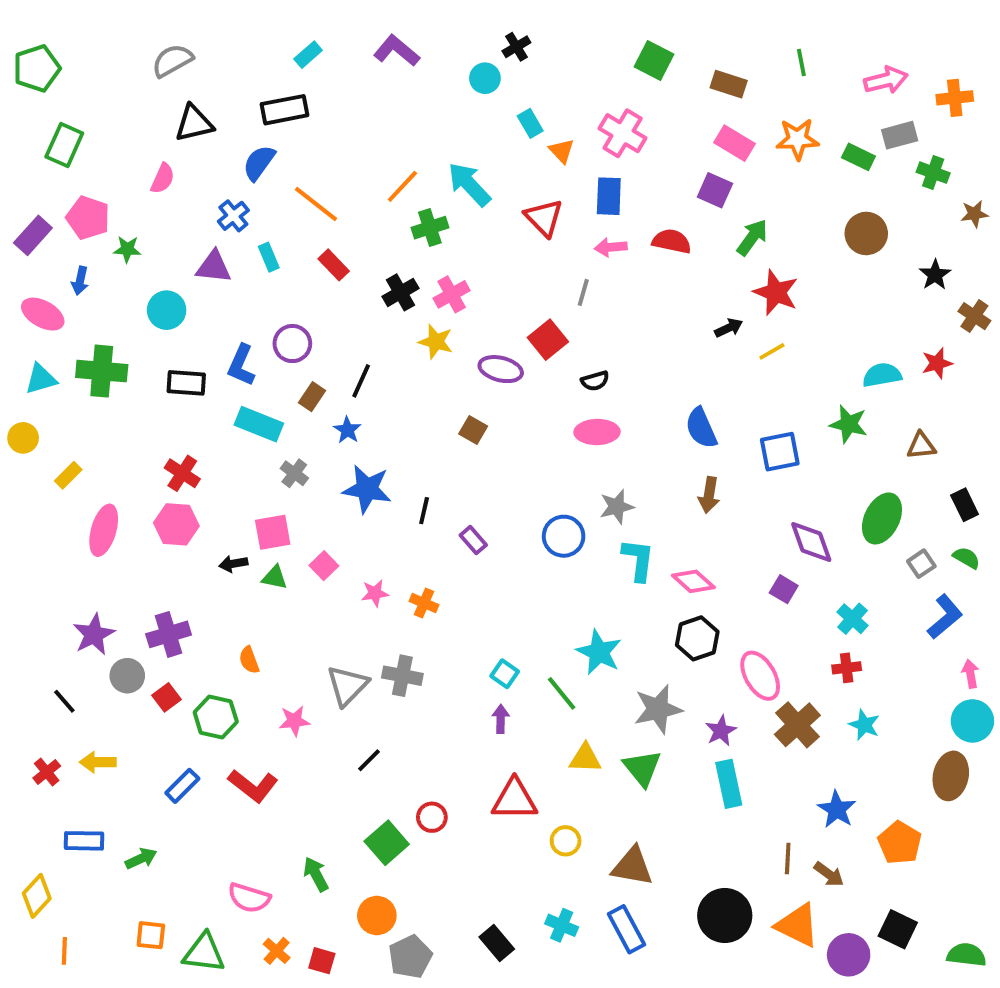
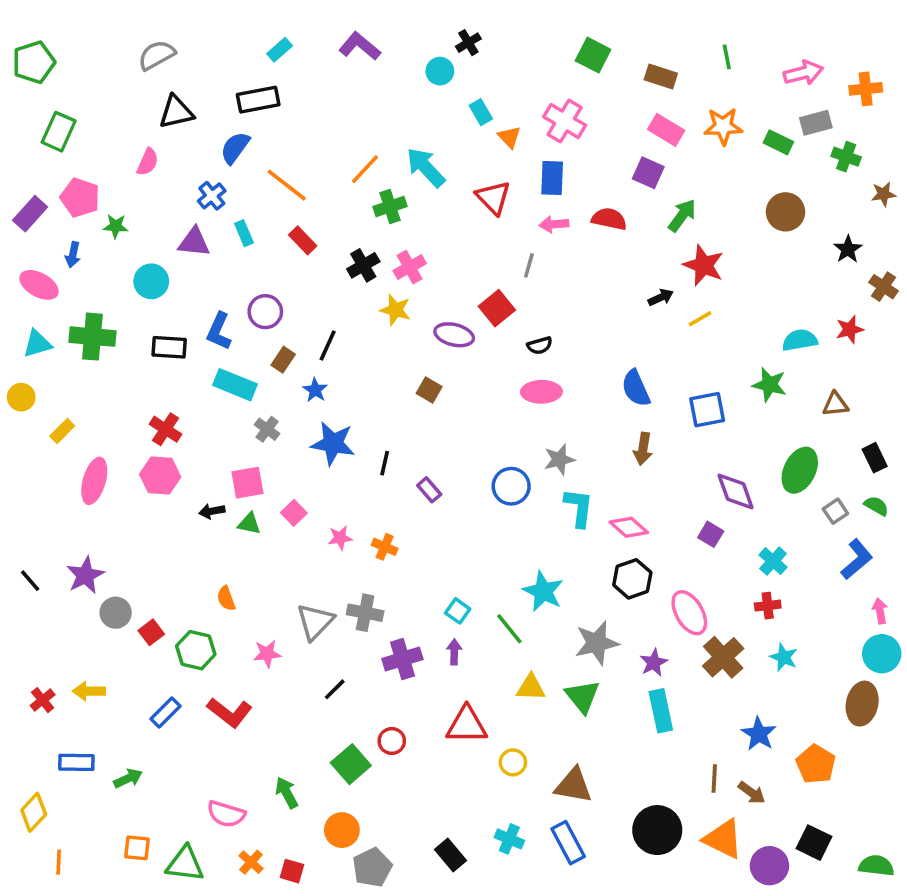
purple cross: (169, 634) -> (402, 659), moved
black line: (64, 701) -> (30, 581), moved

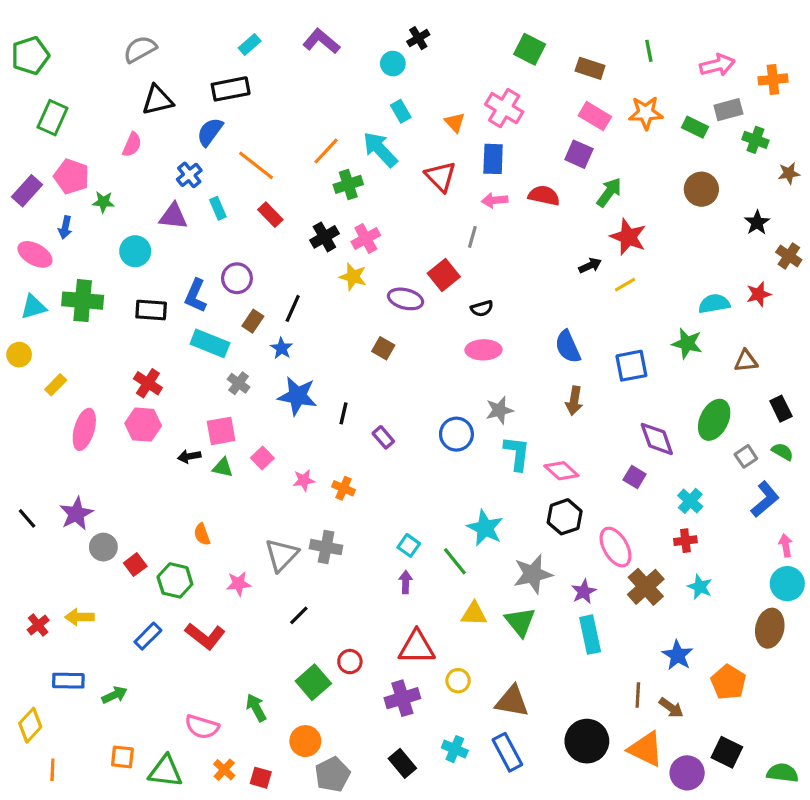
cyan rectangle: (481, 112) -> (401, 111), moved
purple cross: (402, 659) -> (402, 698), moved

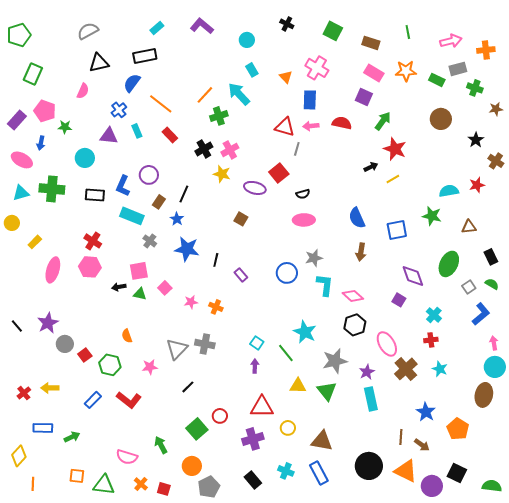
black cross: (418, 38) -> (287, 24), moved, turned -32
red triangle: (441, 176) -> (285, 127), moved, turned -30

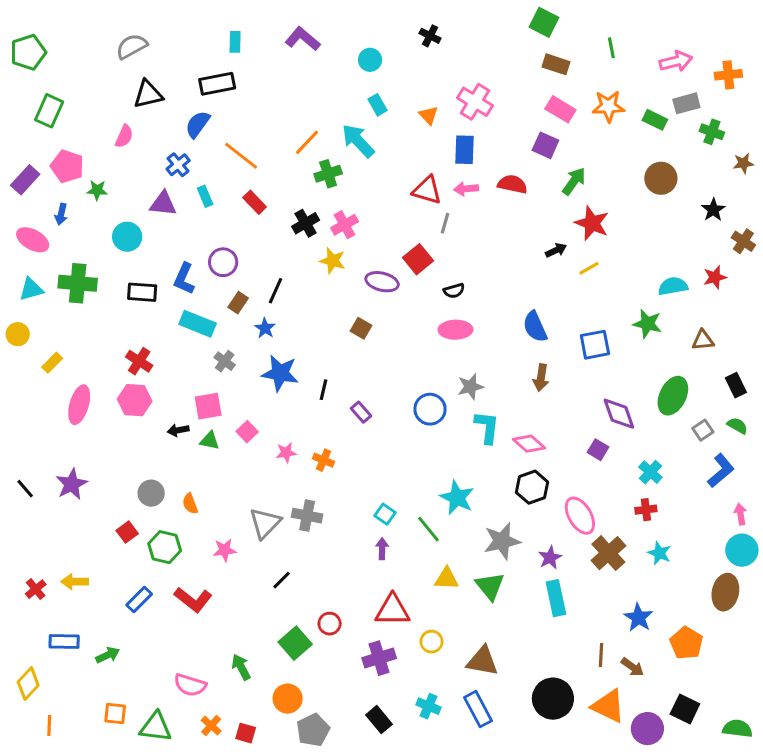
cyan rectangle: (157, 28) -> (235, 42), turned -48
green square: (333, 31) -> (544, 22), moved
gray circle: (65, 344) -> (151, 493), moved

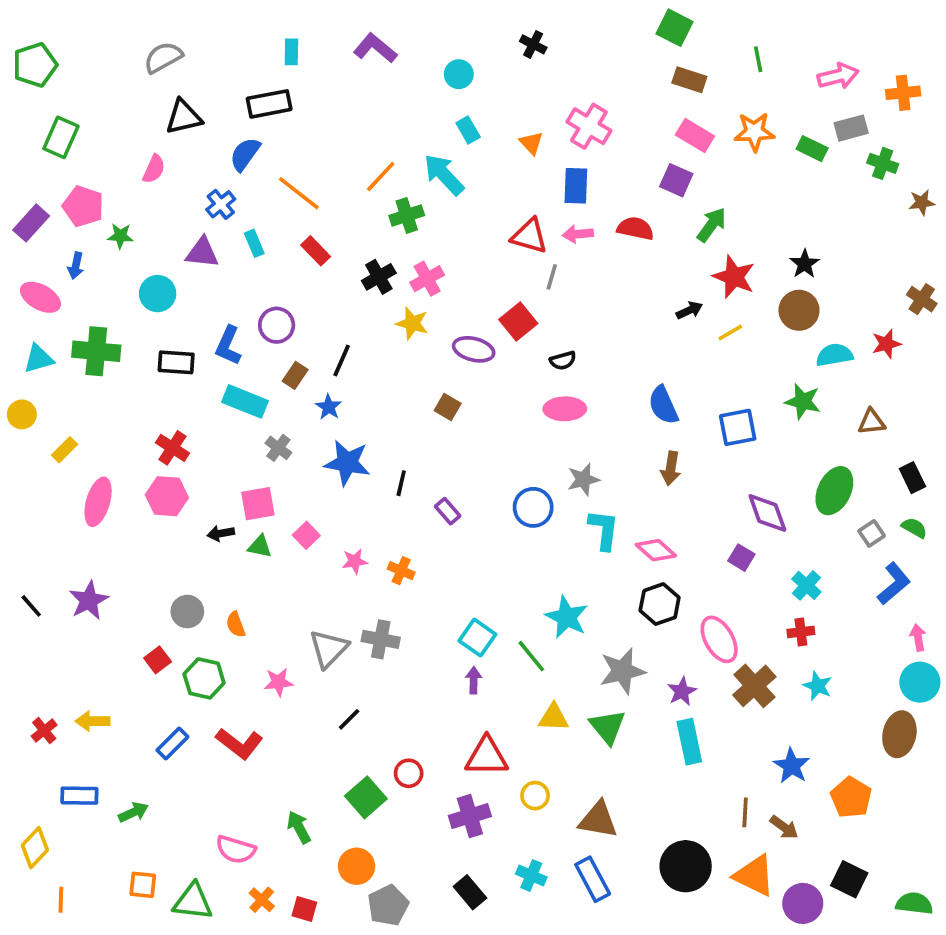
brown circle: (661, 178) -> (799, 310), moved
black star: (713, 210) -> (805, 264), moved
cyan square: (385, 514) -> (477, 638), size x1.4

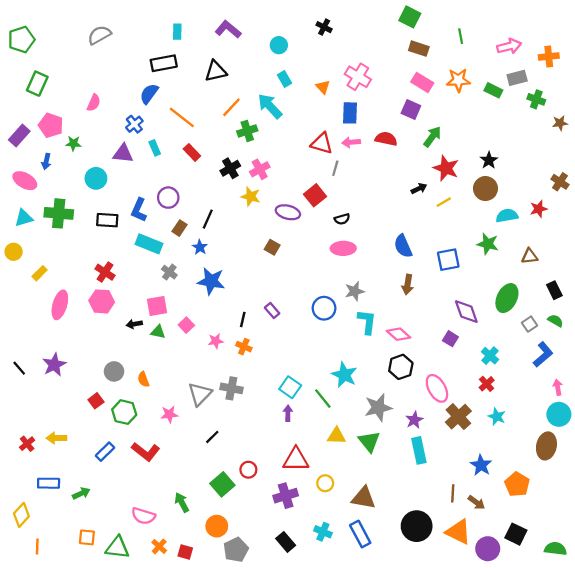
black triangle: (184, 117) -> (216, 71), moved
black line: (401, 483) -> (243, 320), moved
red cross: (801, 632) -> (487, 384), turned -35

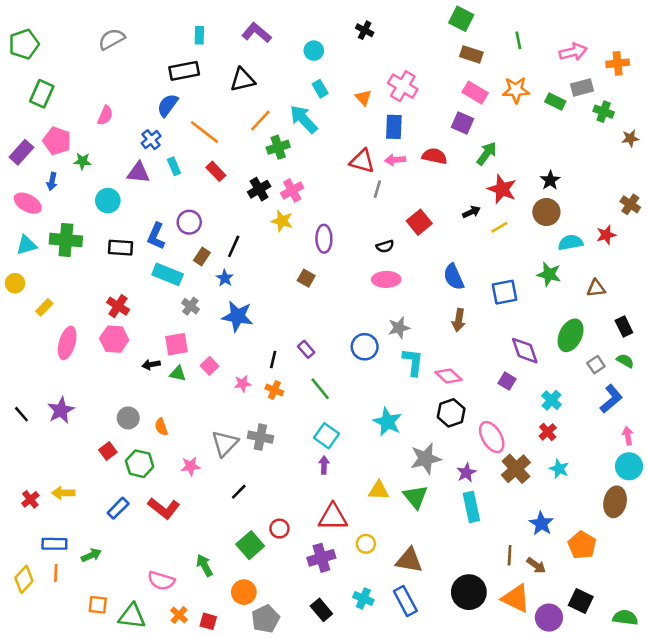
red square: (315, 195) -> (419, 222), moved
purple ellipse: (288, 212) -> (324, 239), turned 75
green line: (323, 399) -> (320, 389), moved
orange line: (37, 546) -> (56, 573), moved

